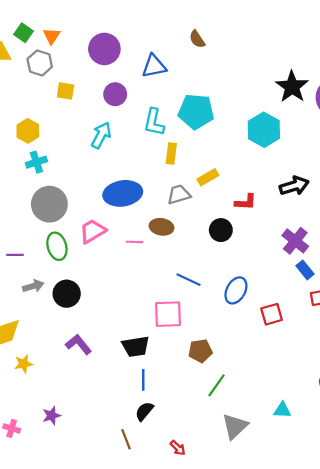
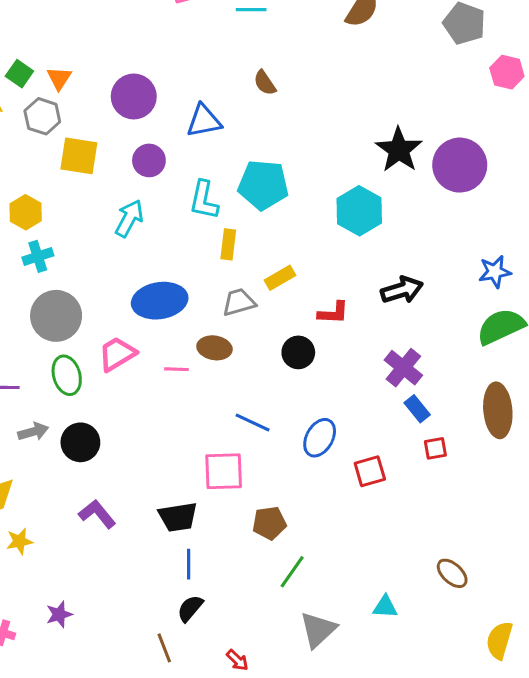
yellow square: (66, 91) -> (79, 156), size x1.5

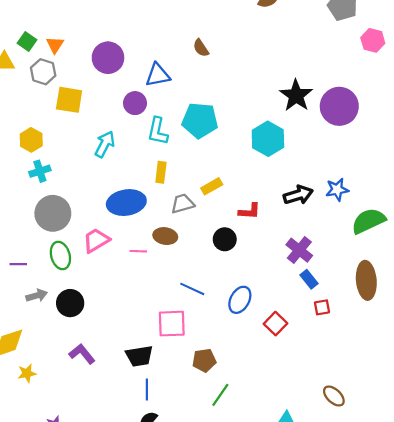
purple circle: (149, 160) -> (135, 103), moved
yellow rectangle: (228, 244) -> (161, 172), moved
blue star: (495, 272) -> (337, 190), moved
red square: (370, 471) -> (276, 324), turned -30

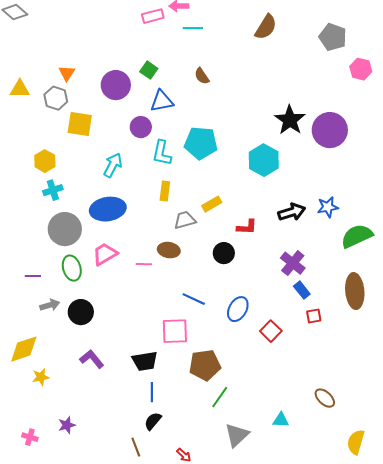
green square: (27, 41) -> (149, 70), moved
blue ellipse: (126, 203) -> (108, 209), moved
brown pentagon: (204, 360) -> (205, 365), size x1.4

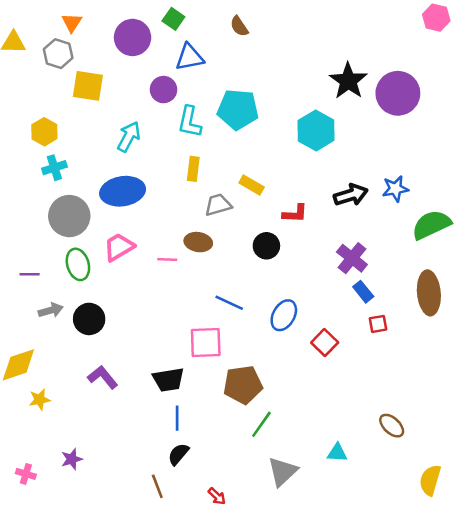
yellow rectangle: (212, 204) -> (252, 185), turned 60

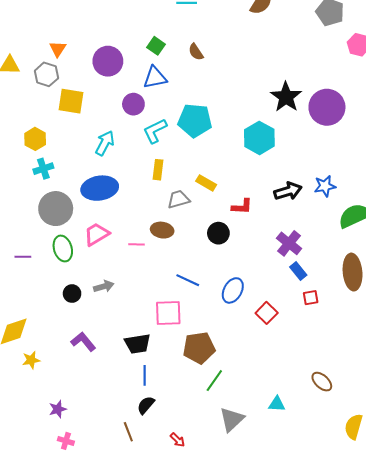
green square: (173, 19) -> (156, 46), moved
cyan L-shape: (190, 122) -> (155, 131), turned 52
gray arrow: (51, 310) -> (104, 286), moved
black circle: (89, 319) -> (72, 294), size x0.7
pink cross: (26, 474) -> (66, 441), moved

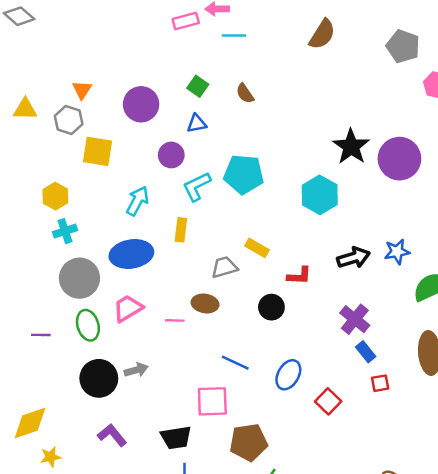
blue triangle: (155, 78) -> (197, 124), size x0.7
yellow rectangle: (158, 170) -> (181, 230), moved
black circle: (72, 294) -> (99, 378), size x1.8

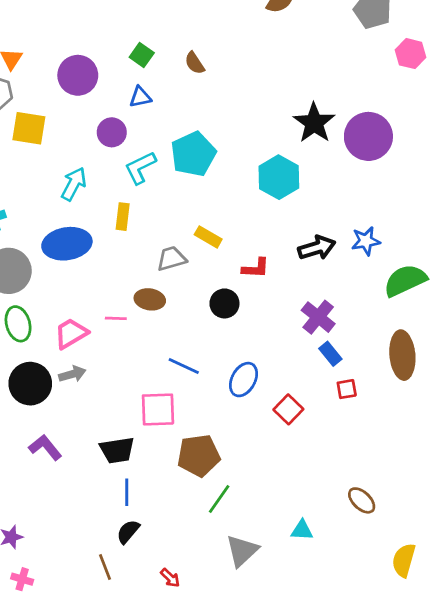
cyan pentagon: (244, 174) -> (193, 154), turned -30
pink trapezoid: (128, 308) -> (71, 333), moved

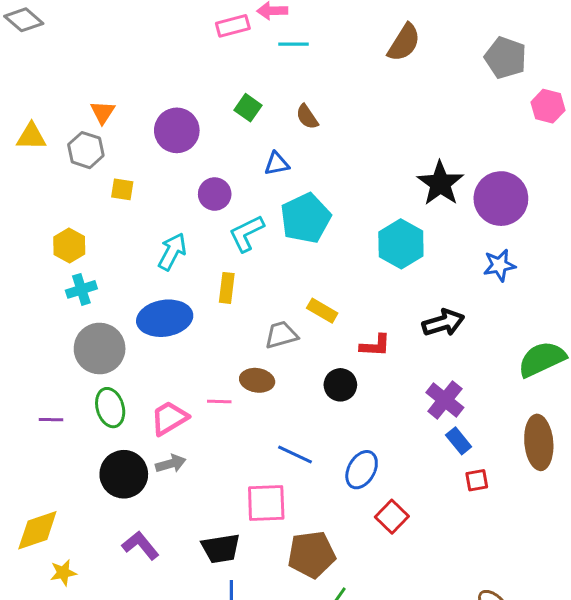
blue triangle: (140, 97) -> (277, 164), moved
yellow square: (29, 128) -> (122, 189), size x0.6
blue star: (366, 241) -> (499, 265), moved
red square: (288, 409) -> (392, 517), moved

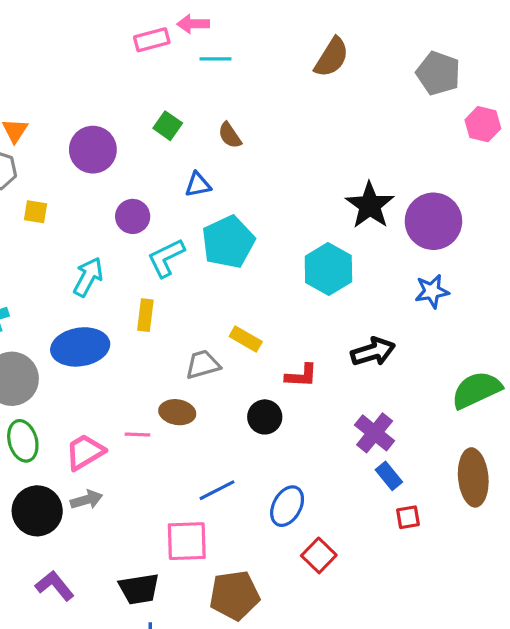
blue line: (295, 455) -> (217, 490), turned -52

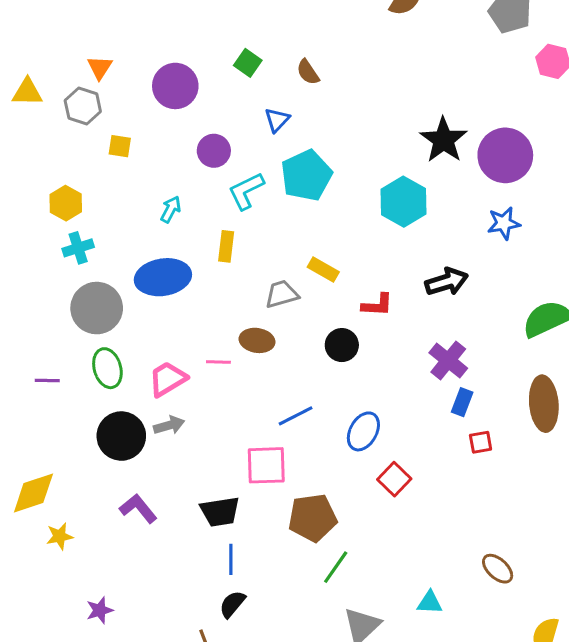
blue triangle: (198, 185) -> (277, 120), turned -36
cyan arrow: (88, 277) -> (171, 209), size x0.7
blue rectangle: (389, 476) -> (462, 402), turned 60

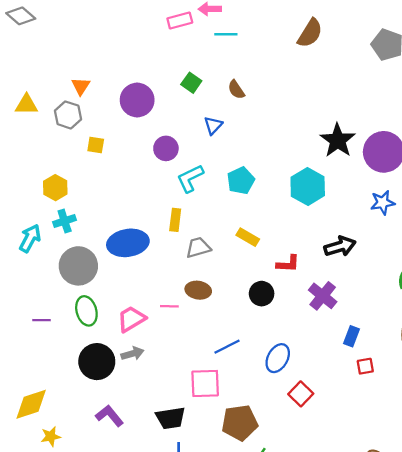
cyan pentagon: (306, 175) -> (241, 181), moved, size x0.7
cyan arrow: (171, 209) -> (30, 238), moved, size x1.4
gray trapezoid: (282, 294) -> (198, 248), moved
purple cross: (448, 360) -> (323, 296), moved

